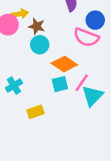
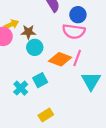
pink line: (82, 83) -> (77, 58), moved
cyan square: (60, 84) -> (40, 80), moved
yellow rectangle: (35, 112) -> (46, 115), moved

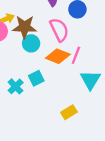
pink semicircle: (74, 31) -> (59, 30), moved, turned -125
brown star: (28, 32) -> (25, 27), size x1.5
yellow rectangle: (46, 115) -> (69, 112), moved

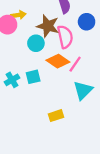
brown star: (25, 27) -> (48, 26), moved

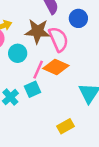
cyan circle: (36, 43) -> (18, 53), moved
pink line: (75, 64) -> (38, 70), moved

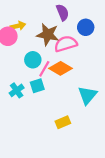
pink semicircle: (58, 39) -> (66, 44), turned -90
cyan circle: (18, 53) -> (33, 60), moved

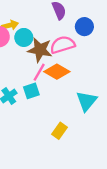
brown star: (48, 35) -> (40, 50), moved
cyan circle: (33, 60) -> (24, 37), moved
yellow rectangle: (63, 122) -> (60, 131), turned -32

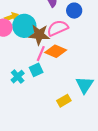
cyan circle: (24, 37) -> (24, 26), size x1.5
cyan triangle: (87, 101) -> (85, 85), moved
yellow rectangle: (60, 131) -> (64, 101), turned 32

